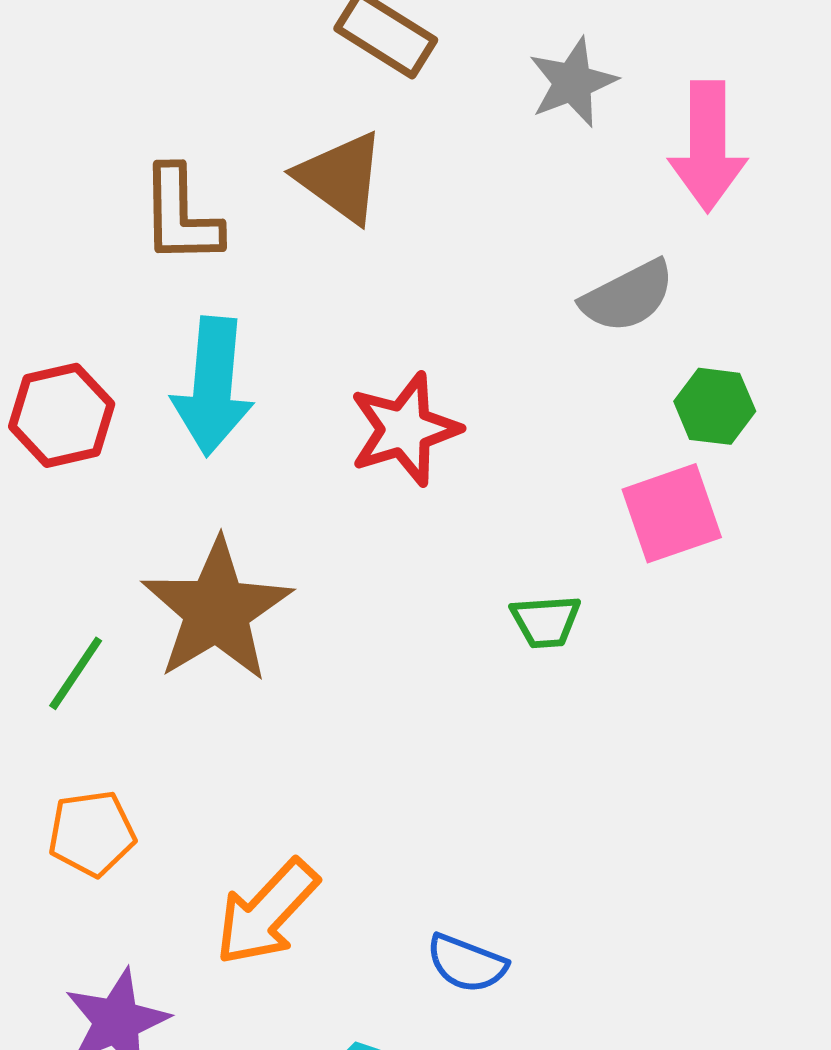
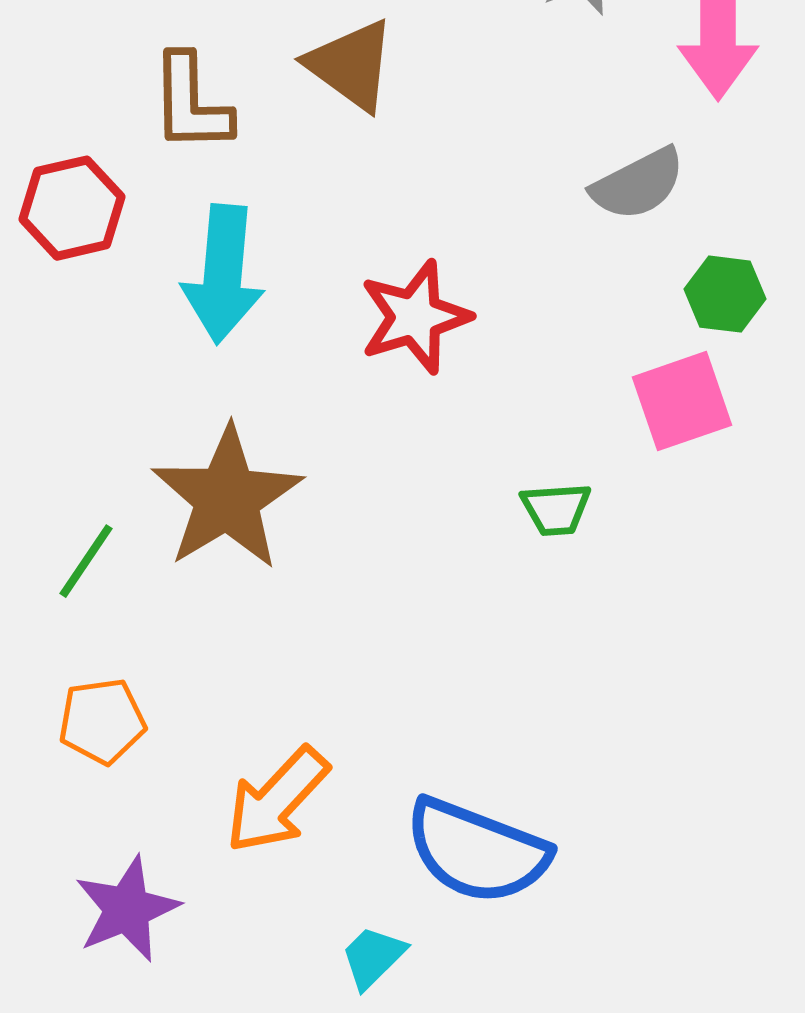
red hexagon: (62, 415) -> (72, 208), moved
blue semicircle: (467, 963) -> (477, 851), size x1.8

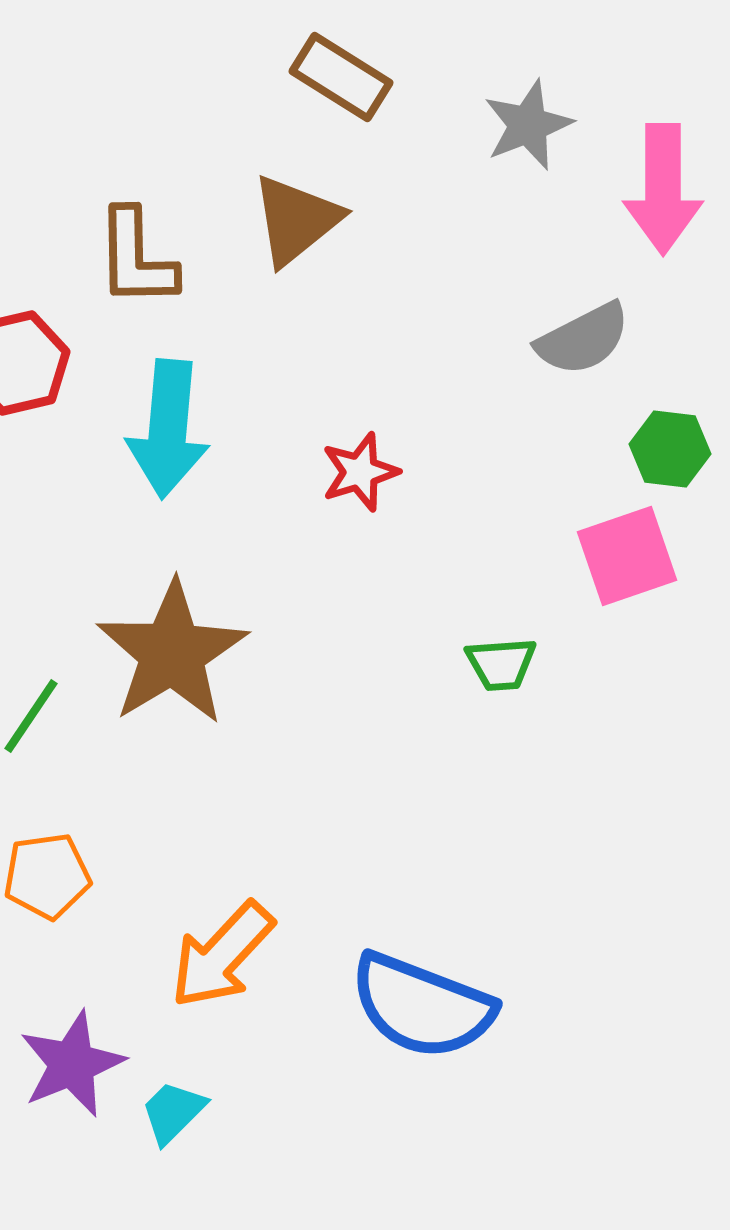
brown triangle: (351, 65) -> (296, 220), turned 45
red star: (415, 317) -> (360, 472), size x0.7
cyan trapezoid: (373, 957) -> (173, 1112), moved

